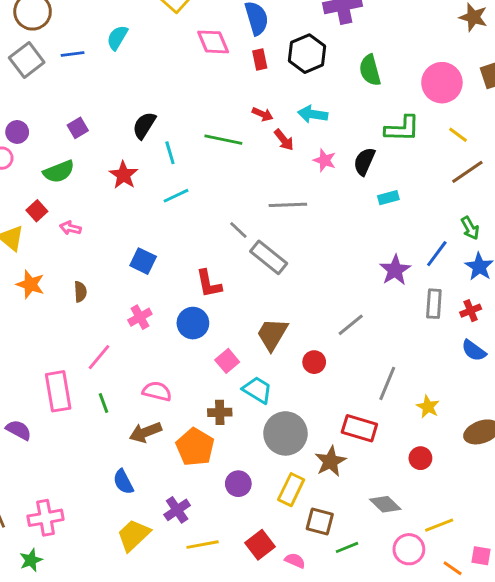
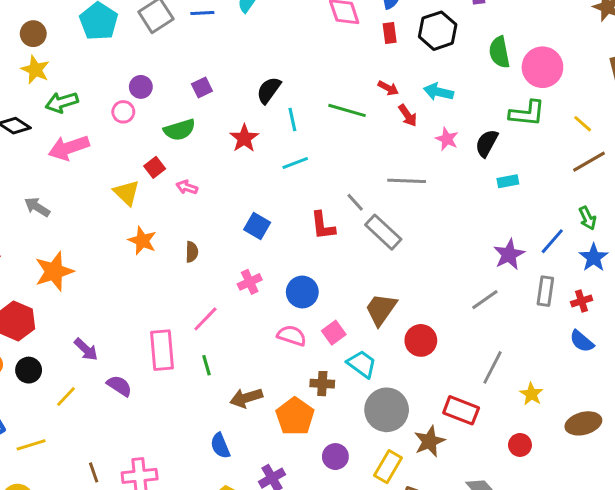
pink circle: (442, 83) -> (542, 67), moved
red L-shape: (209, 284) -> (323, 226), moved
gray line: (351, 325) -> (485, 300), moved
red circle: (314, 362) -> (421, 340), size x1.4
pink semicircle: (157, 391) -> (292, 336), moved

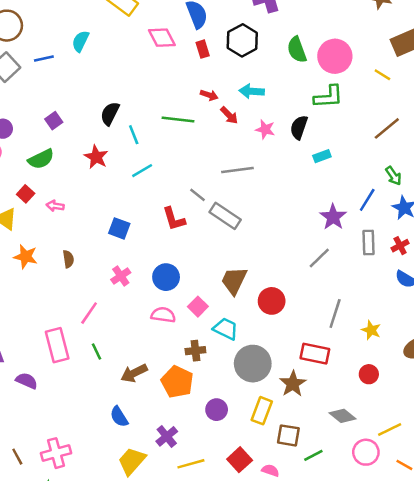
yellow line: (583, 124) -> (382, 75), moved

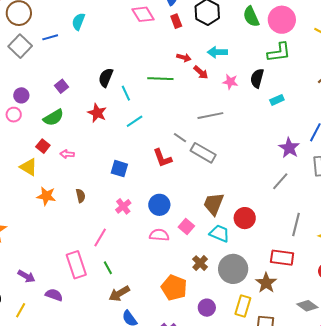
cyan trapezoid: (226, 329) -> (219, 233), moved
brown cross: (195, 351) -> (200, 263), moved, turned -35
brown arrow: (134, 373) -> (119, 294), moved

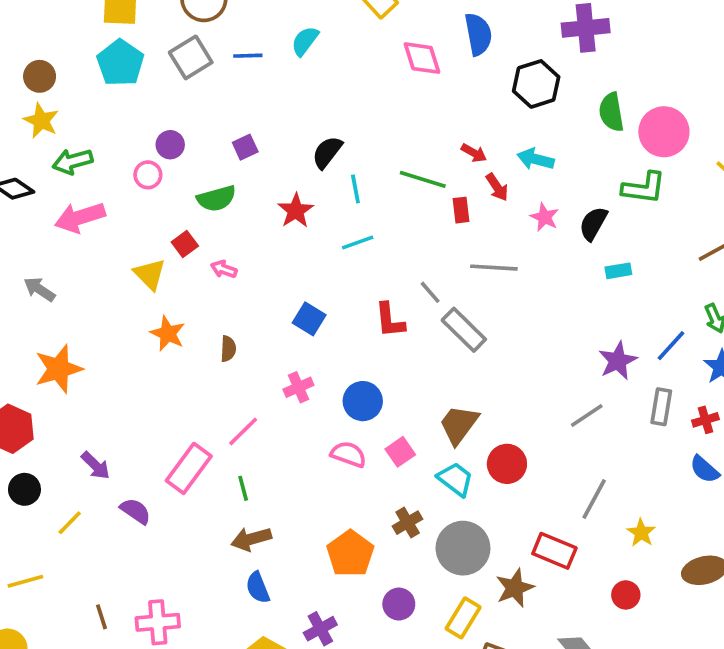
red rectangle: (176, 21) -> (461, 210), moved
pink rectangle: (76, 265) -> (189, 468), turned 40

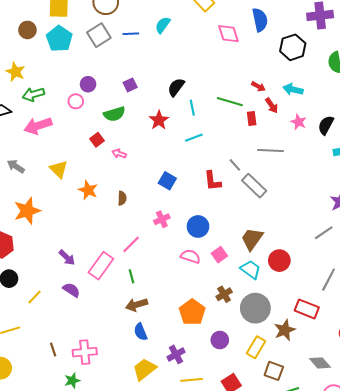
brown circle: (40, 76) -> (27, 30), moved
yellow triangle: (150, 274) -> (59, 169), moved
purple arrow: (95, 466) -> (67, 258), moved

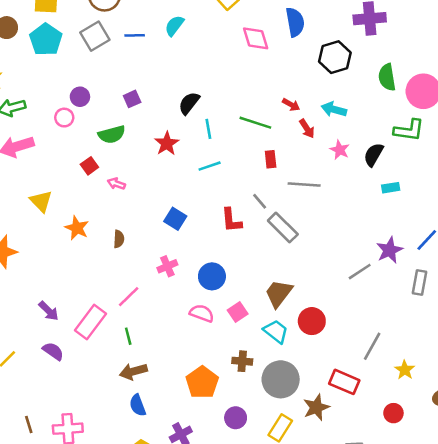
red rectangle: (252, 119) -> (271, 159), moved
gray line: (324, 233) -> (360, 272), moved
brown cross: (224, 294) -> (242, 361), turned 35

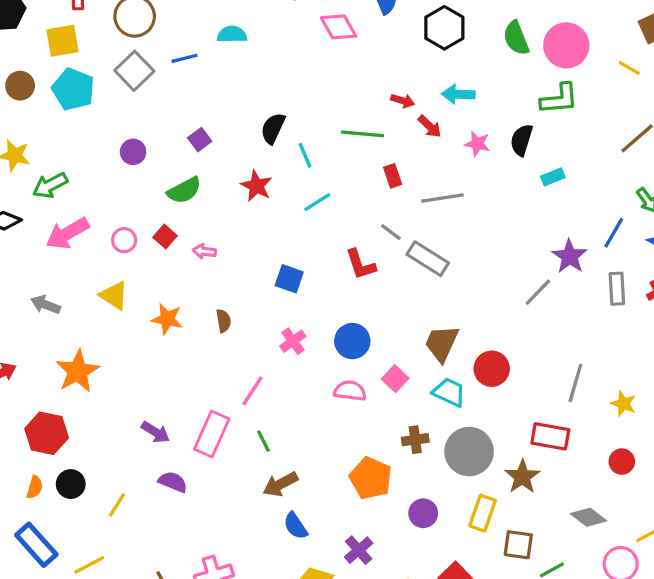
cyan semicircle: (174, 26) -> (232, 34), turned 65
pink circle: (64, 118) -> (124, 240), moved

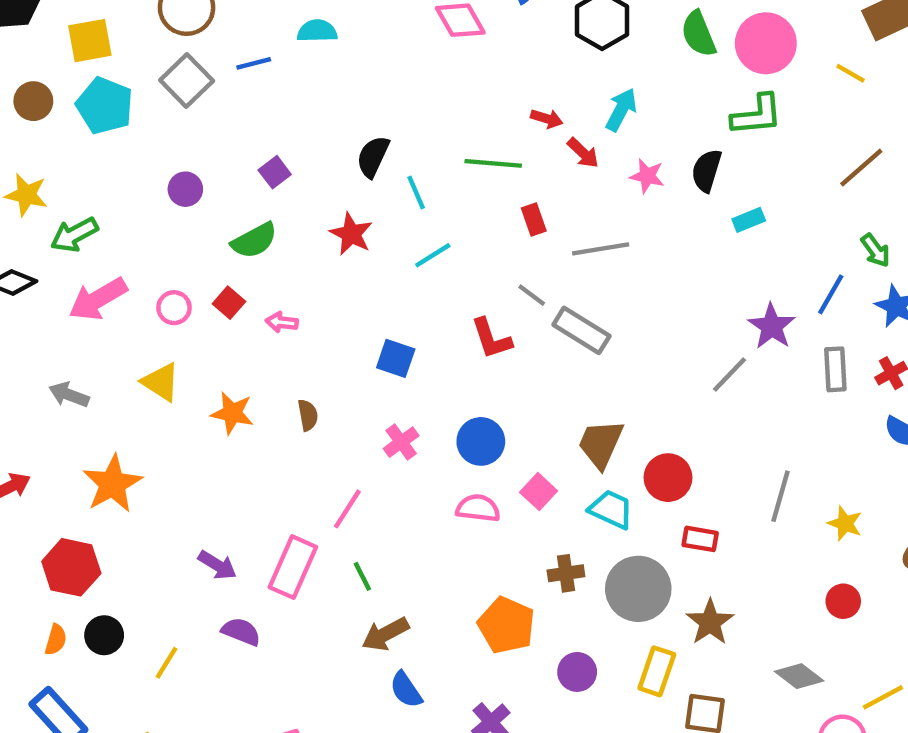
cyan arrow: (458, 94) -> (621, 110), turned 116
red rectangle: (550, 436) -> (700, 539), moved, size x0.7

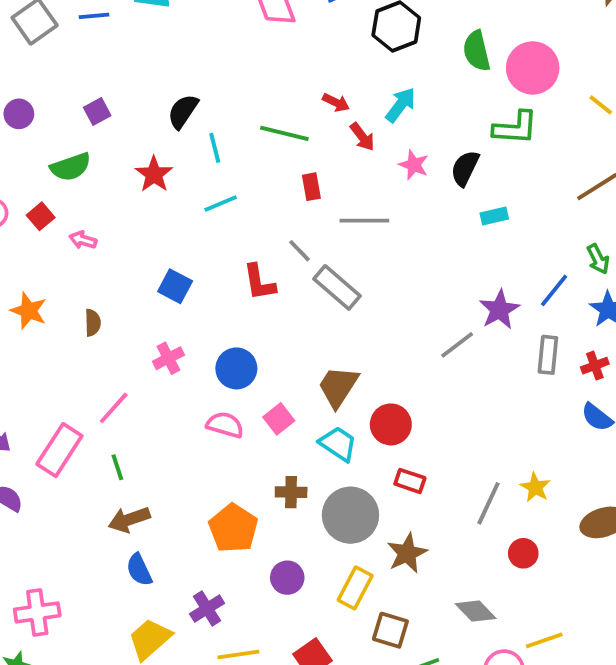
gray line: (780, 496) -> (488, 503), moved

